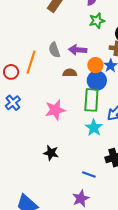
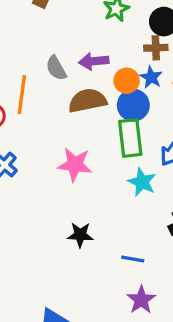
brown semicircle: (70, 73) -> (87, 101), size x1.6
pink star: (55, 110) -> (75, 165), turned 30
blue line: (89, 175) -> (133, 259), moved

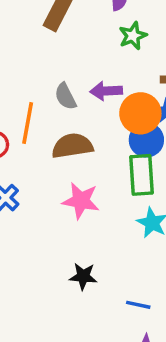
orange circle: (127, 81) -> (140, 113), size x1.5
brown semicircle: (87, 101) -> (72, 146), moved

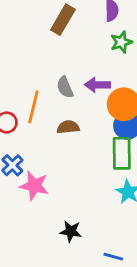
brown semicircle: (72, 146) -> (68, 127), size x0.7
pink star: (81, 201) -> (34, 186), moved

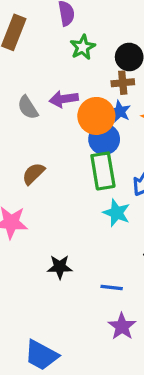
brown semicircle: (68, 127) -> (33, 174), moved, turned -30

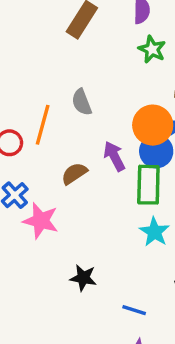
green star: (83, 47) -> (152, 49), turned -30
purple arrow: (64, 99) -> (114, 156), moved, turned 60

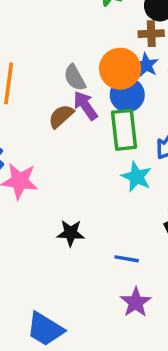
gray semicircle: (82, 102) -> (75, 78), moved
brown semicircle: (74, 173) -> (61, 116), moved

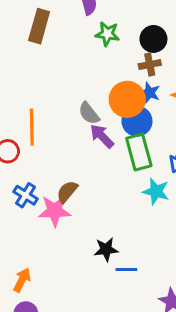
brown semicircle: (61, 116) -> (67, 192), moved
blue line: (127, 259) -> (126, 270), moved

